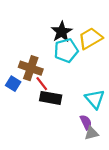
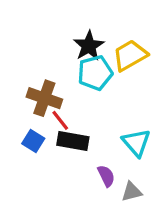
blue square: (13, 84) -> (33, 141), moved
purple semicircle: (86, 122) -> (106, 176), moved

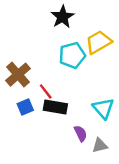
black star: (89, 46) -> (62, 17), moved
brown cross: (44, 98) -> (18, 75), moved, turned 30
blue square: (33, 141) -> (25, 107), turned 35

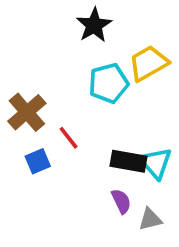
black rectangle: (55, 107) -> (128, 161), moved

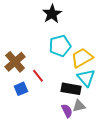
yellow trapezoid: (148, 63) -> (82, 58), moved
cyan triangle: (156, 163) -> (86, 78), moved
gray triangle: (150, 219) -> (79, 106), moved

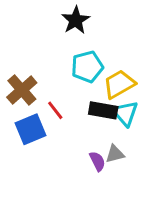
blue square: (21, 89) -> (31, 129), size x1.5
black rectangle: (71, 89) -> (103, 110), moved

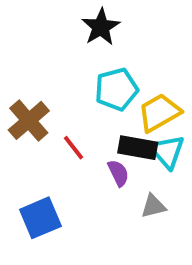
blue square: (31, 129) -> (40, 218), moved
purple semicircle: (97, 161) -> (118, 173), moved

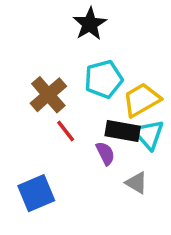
brown cross: (29, 120) -> (48, 95), moved
gray triangle: (153, 206) -> (136, 183), turned 45

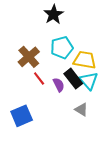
yellow trapezoid: (142, 100) -> (85, 60), turned 40
black rectangle: (123, 131) -> (73, 79), turned 42
purple semicircle: (105, 153) -> (59, 85), moved

